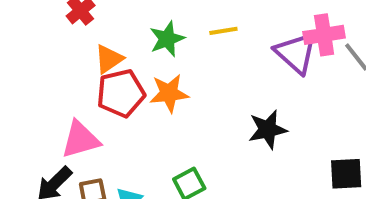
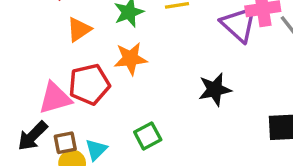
red pentagon: (121, 93) -> (89, 84), moved

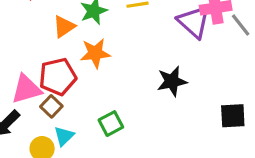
orange triangle: (79, 29) -> (64, 27), moved
brown square: (65, 143) -> (51, 106), moved, turned -35

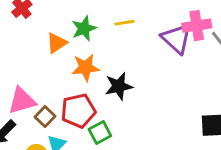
red pentagon: (58, 77) -> (78, 111), moved
black star: (172, 81) -> (119, 86), moved

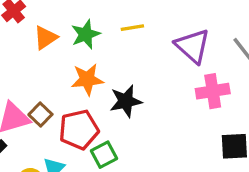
pink cross: (197, 26) -> (213, 91), moved
orange triangle: (57, 43) -> (45, 38), moved
brown square: (45, 117) -> (40, 115), moved

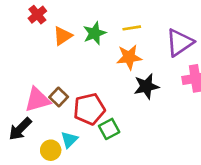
purple triangle: (193, 46) -> (180, 43), turned 44
orange star: (87, 79) -> (129, 57), moved
black star: (126, 101) -> (146, 86), moved

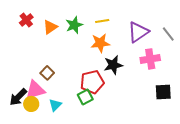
red cross: (37, 15) -> (26, 20), moved
pink triangle: (37, 100) -> (35, 90), moved
red pentagon: (89, 109) -> (92, 82), moved
yellow circle: (51, 150) -> (31, 104), moved

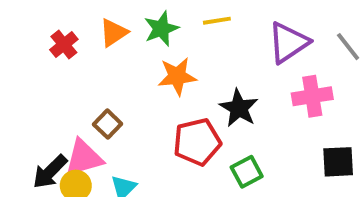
red cross: (26, 20) -> (64, 45), moved
orange star: (100, 43) -> (177, 76), moved
black star: (113, 65) -> (239, 108), turned -30
green square: (85, 97) -> (247, 172), moved

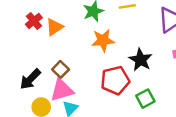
orange triangle: (114, 33) -> (55, 27), moved
pink triangle: (84, 158) -> (62, 90), moved
black arrow: (50, 172) -> (30, 79), moved

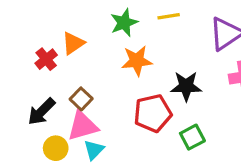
red cross: (34, 21) -> (46, 59), moved
black star: (141, 60) -> (186, 86), turned -30

